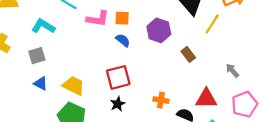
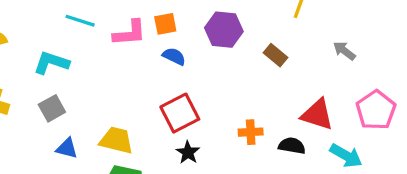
gray arrow: (232, 71) -> (344, 51), moved
red triangle: (206, 99) -> (317, 115), turned 30

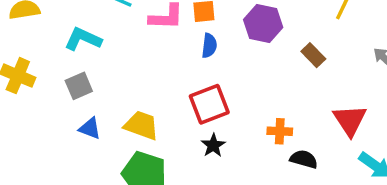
blue semicircle: (174, 56) -> (209, 46), turned 65
red triangle: (317, 115) -> (350, 120), turned 33
black semicircle: (292, 146) -> (304, 159), moved

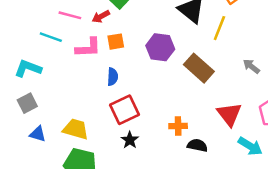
blue semicircle: (209, 46) -> (113, 77), moved
brown rectangle: (313, 55) -> (199, 68), size x1.6

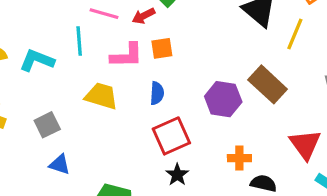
cyan line: (51, 37) -> (79, 41), turned 65
purple hexagon: (160, 47) -> (223, 99), moved
cyan L-shape: (28, 68) -> (37, 60), moved
yellow trapezoid: (76, 129) -> (101, 96), moved

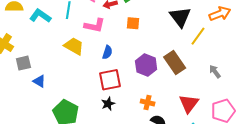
orange square: (162, 48) -> (133, 23), moved
gray square: (47, 125) -> (23, 63), moved

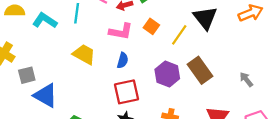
orange square: (133, 23) -> (151, 26), turned 32
pink L-shape: (95, 25) -> (121, 31), moved
yellow line: (198, 36) -> (179, 35), moved
blue triangle: (39, 81) -> (46, 95), size x1.6

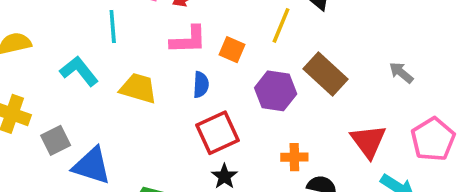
cyan L-shape: (45, 21) -> (79, 71), moved, turned 30
orange square: (151, 26) -> (232, 50), moved

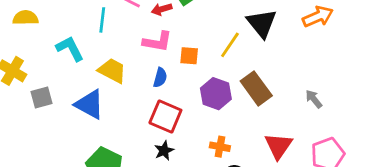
orange square: (232, 50) -> (189, 56), turned -30
red square: (218, 133) -> (165, 116), turned 36
blue triangle: (92, 166) -> (89, 104), moved

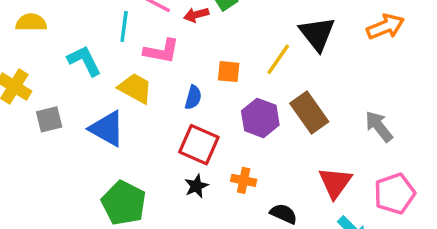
pink L-shape: (157, 42) -> (161, 51), moved
gray arrow: (314, 99) -> (379, 126), size x1.4
orange cross: (220, 147) -> (244, 180), moved

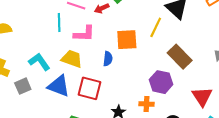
cyan L-shape: (84, 61) -> (39, 62), moved
orange square: (229, 72) -> (127, 40), size x1.5
purple hexagon: (260, 118) -> (161, 82), moved
red square: (199, 145) -> (90, 88), moved

